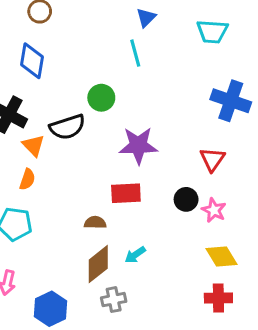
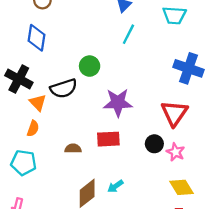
cyan line: (135, 53) -> (128, 34), moved, turned 42
red triangle: (212, 159) -> (174, 113), size x1.4
brown semicircle: (95, 223) -> (73, 149), moved

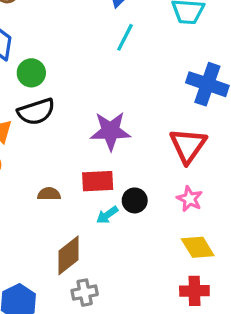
green circle: (90, 66) -> (31, 73), moved
black circle: (154, 144) -> (135, 200), moved
cyan arrow: (115, 186) -> (107, 215), moved

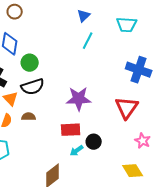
brown semicircle: (49, 194) -> (29, 117), moved
pink star: (190, 199) -> (143, 141), moved

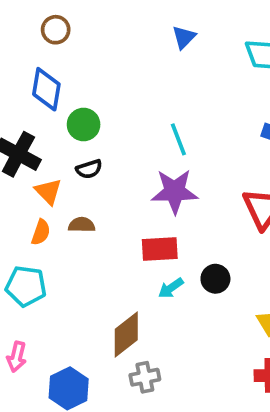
cyan line: (88, 41) -> (178, 139), moved, turned -48
black semicircle: (33, 87) -> (89, 169), size x0.6
black circle: (94, 142) -> (215, 279), moved

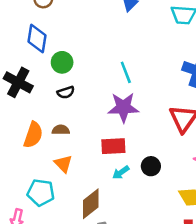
orange triangle: (48, 191) -> (63, 164), moved
orange semicircle: (41, 232) -> (33, 135), size x1.5
cyan pentagon: (26, 286) -> (41, 192), moved

